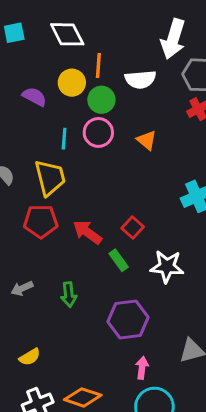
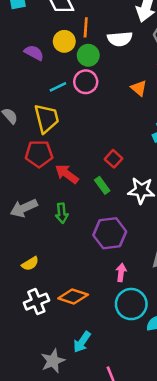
cyan line: (64, 139) -> (58, 87), turned 60
orange triangle: (147, 140) -> (139, 88), moved
red arrow: (87, 232) -> (67, 174), moved
gray arrow: (22, 288) -> (24, 208), size x1.5

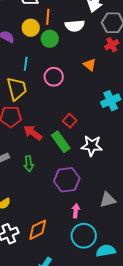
pink circle: (86, 82) -> (54, 77), moved
cyan line: (58, 87) -> (26, 64), turned -56
green rectangle: (102, 185) -> (61, 142), size x1.5
orange diamond: (73, 296) -> (38, 230), turned -45

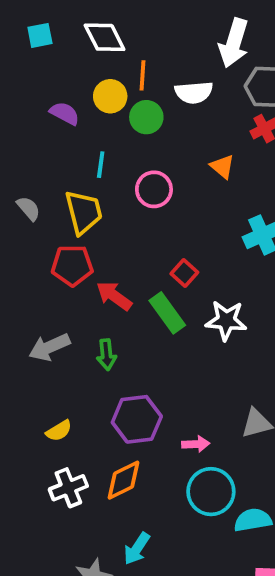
purple hexagon: (67, 180) -> (137, 419), moved
pink arrow: (76, 211) -> (196, 444), turned 80

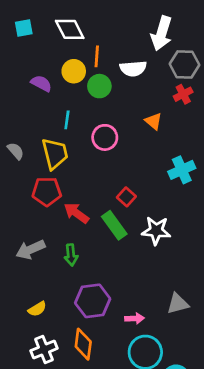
orange diamond: (124, 480) -> (83, 344), turned -56

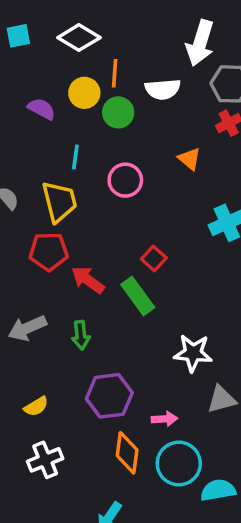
white diamond: (70, 29) -> (79, 38), turned -32
white star: (156, 231) -> (193, 353), moved
orange diamond: (83, 344) -> (127, 453), moved

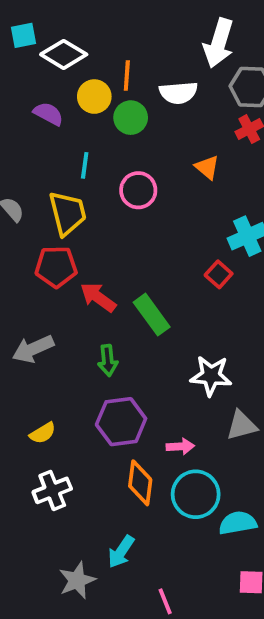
white diamond: (79, 38) -> (64, 54), moved
red square: (154, 259) -> (219, 274), moved
green arrow: (81, 335) -> (108, 360), moved

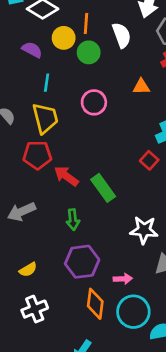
white semicircle: (178, 93) -> (122, 35), turned -105
cyan line: (85, 165) -> (47, 83), moved
orange triangle: (207, 167) -> (141, 87), turned -42

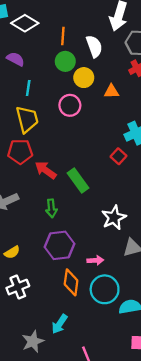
yellow circle: (64, 38) -> (84, 78), moved
white star: (144, 230) -> (114, 218), turned -30

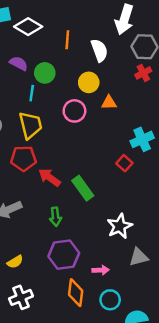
green circle: (65, 61) -> (45, 73), moved
orange triangle: (112, 91) -> (109, 103), moved
cyan circle: (105, 289) -> (110, 300), size x0.7

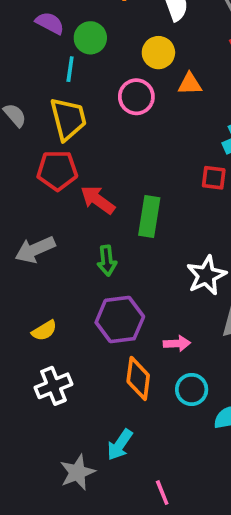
red square: (124, 163) -> (214, 178), turned -35
green rectangle: (83, 188) -> (149, 216), turned 45

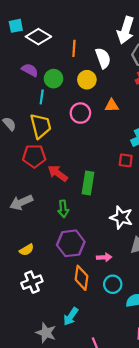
yellow circle: (158, 53) -> (87, 80), moved
white star: (206, 275) -> (121, 217), turned -30
gray star: (77, 472) -> (46, 333), turned -30

